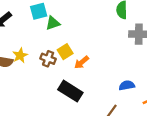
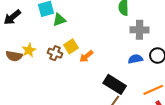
blue semicircle: (127, 85) -> (135, 59), moved
black rectangle: (70, 91) -> (115, 84), moved

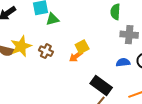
yellow square: (71, 46) -> (82, 47), moved
yellow star: (29, 50) -> (21, 46), size x1.5

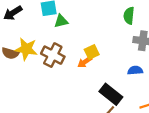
yellow star: (21, 46) -> (26, 49), turned 30
brown cross: (46, 51) -> (53, 55), size x1.5

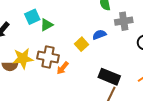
orange arrow: (85, 62) -> (63, 68), moved
blue semicircle: (135, 70) -> (99, 35), moved

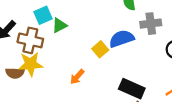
blue semicircle: (99, 35) -> (122, 39), size x1.5
brown cross: (48, 57) -> (30, 40), moved

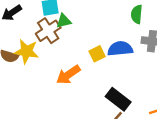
brown cross: (30, 40) -> (48, 31), moved, turned 30
orange arrow: (77, 77) -> (68, 75), size x1.5

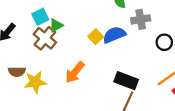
yellow star: (26, 51) -> (35, 82), moved
yellow square: (97, 54) -> (96, 37), moved

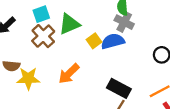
gray cross: (141, 19) -> (124, 22), moved, turned 30
green triangle: (56, 25) -> (69, 24), moved, size x1.5

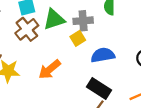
gray cross: (124, 22) -> (83, 21), moved, turned -36
blue semicircle: (113, 41) -> (103, 55), moved

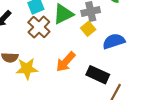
black rectangle: (99, 88) -> (98, 75), moved

